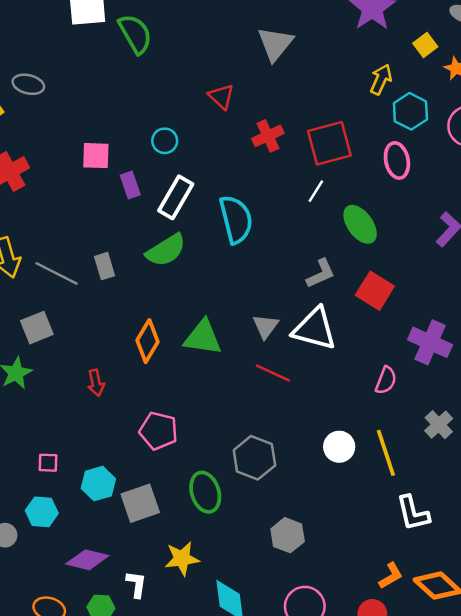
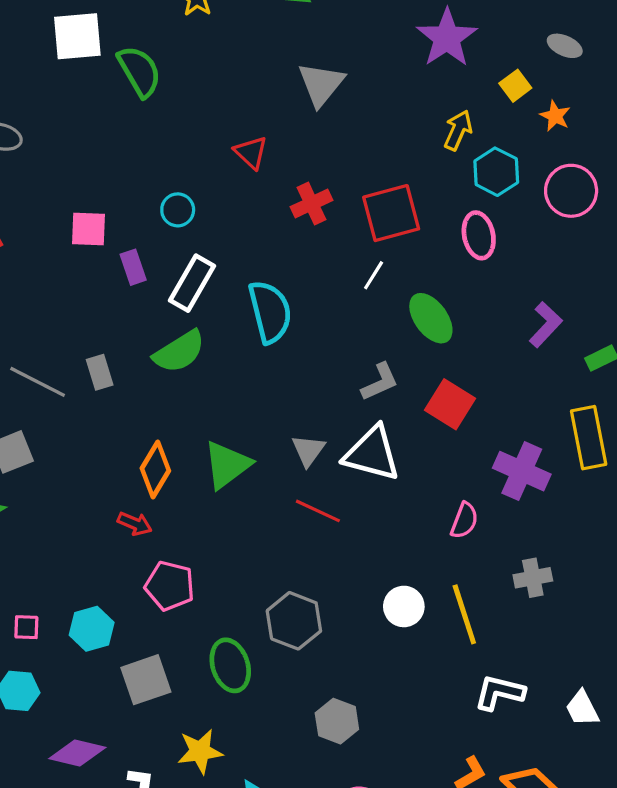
green triangle: (203, 337) -> (227, 465), turned -45
red arrow: (96, 383) -> (135, 524), moved, turned -55
gray cross: (439, 425) -> (533, 578), turned 32
cyan hexagon: (98, 484) -> (92, 629), moved
white L-shape: (413, 513) -> (499, 692), turned 117

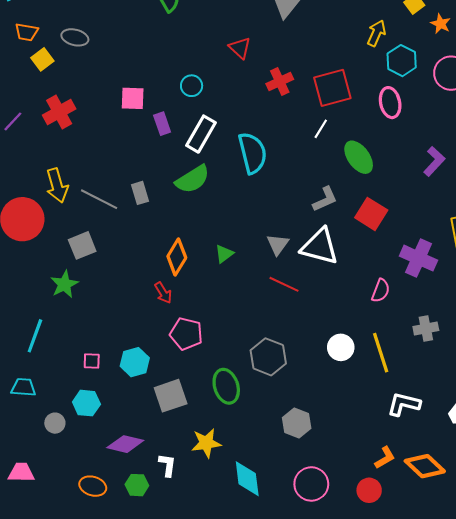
green triangle: (227, 465) -> (224, 254), size x0.6
red arrow: (135, 524) -> (163, 293), turned 35

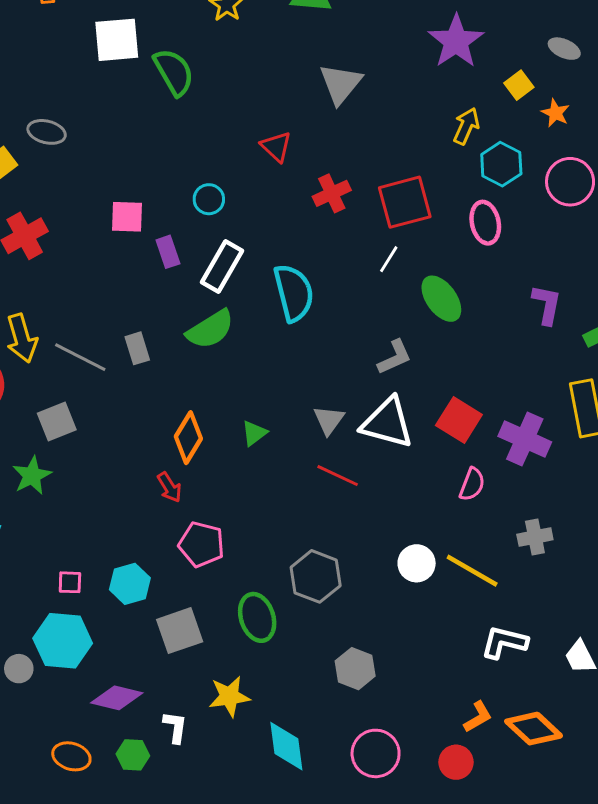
purple L-shape: (434, 161) -> (547, 304), turned -32
red square: (371, 214) -> (459, 420), moved
yellow line: (381, 353) -> (472, 571), turned -42
cyan hexagon: (86, 403) -> (63, 641), size x1.5

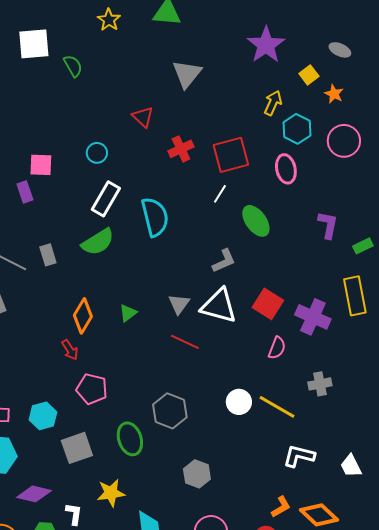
green semicircle: (174, 72) -> (73, 66), size x0.7
purple rectangle: (168, 252) -> (25, 192), moved

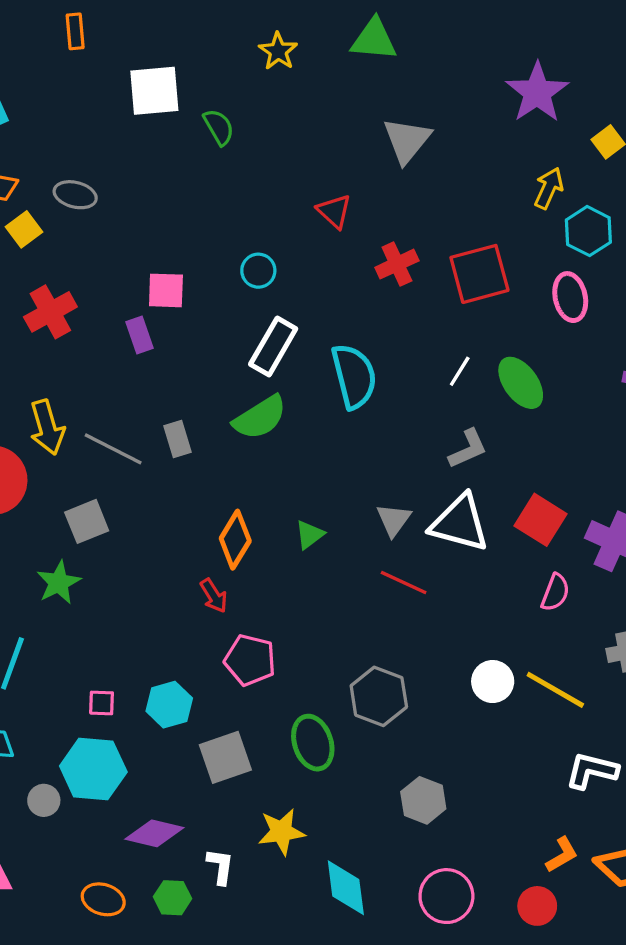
white line: (220, 194) -> (460, 371), moved

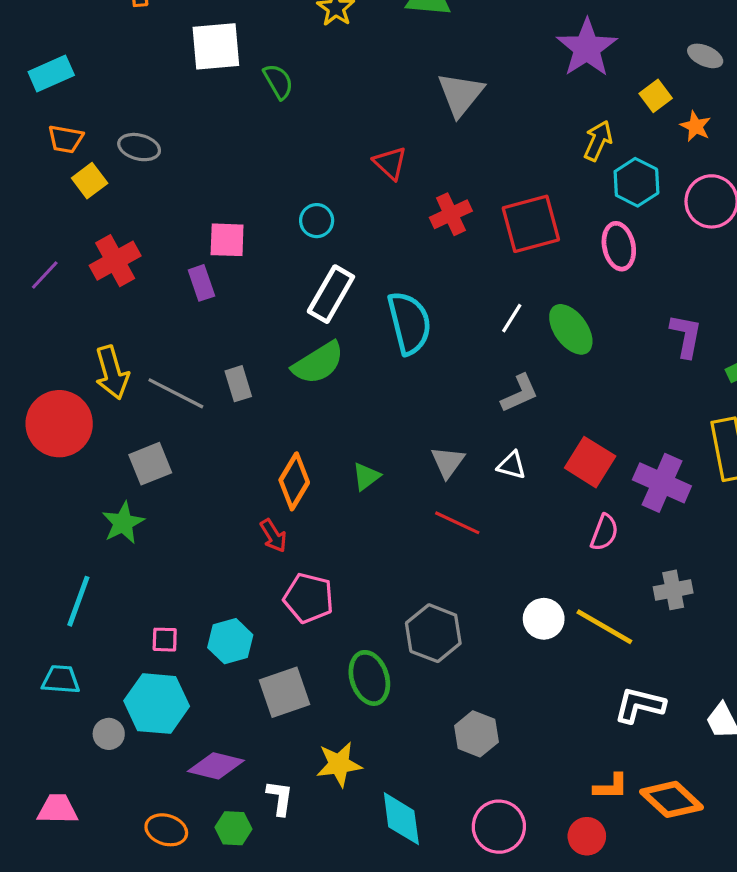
white triangle: (460, 523) -> (512, 465), size x0.5
orange L-shape: (562, 855) -> (611, 787), turned 30

